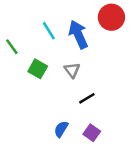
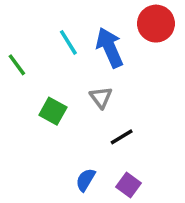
green square: (38, 69) -> (53, 111), moved

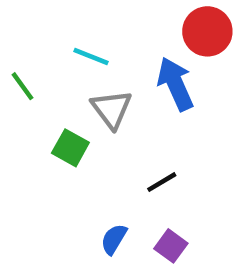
cyan line: (68, 42) -> (91, 57), turned -36
blue arrow: (110, 48) -> (175, 84), moved
gray triangle: (101, 97) -> (112, 109), moved, size x1.4

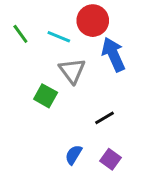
red circle: (207, 31) -> (93, 21), moved
green line: (23, 86) -> (20, 34), moved

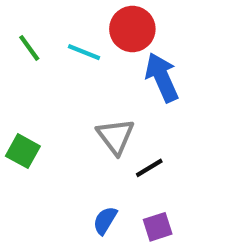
gray triangle: (72, 71) -> (116, 136), moved
green square: (46, 96) -> (23, 151), moved
purple square: (110, 159) -> (158, 227), turned 36

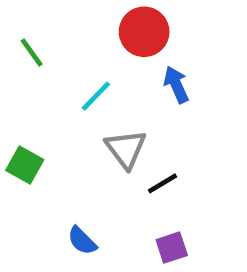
cyan line: (84, 52) -> (96, 96), moved, turned -68
blue arrow: (162, 77) -> (176, 85), size x0.7
blue semicircle: (105, 220) -> (82, 241), moved, turned -76

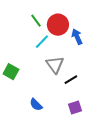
red circle: (144, 32) -> (58, 25), moved
green line: (32, 52) -> (36, 21), moved

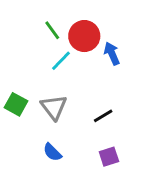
gray triangle: (55, 65) -> (54, 107), moved

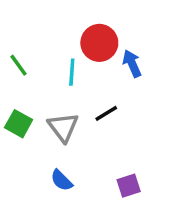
green line: (52, 30) -> (19, 65), moved
cyan line: (61, 61) -> (72, 72), turned -40
black line: (103, 116) -> (106, 113), moved

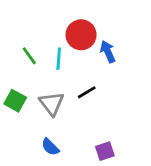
green line: (19, 65) -> (29, 56), moved

